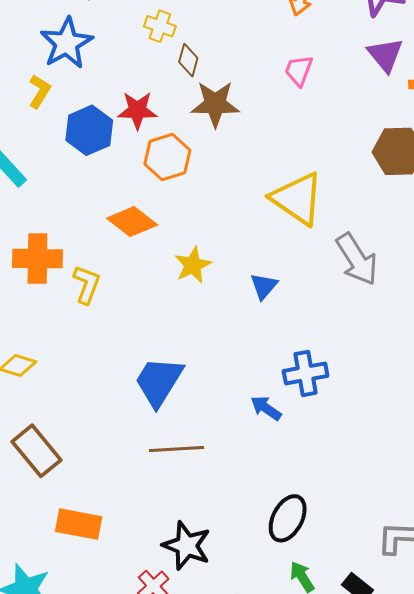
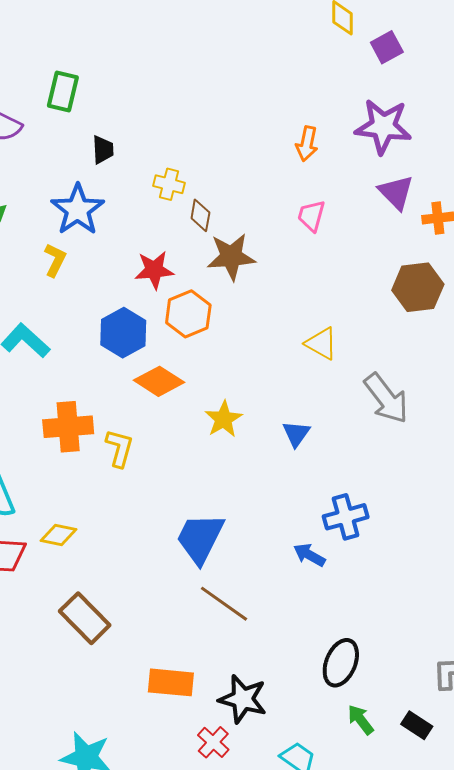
blue hexagon: (89, 130) -> (123, 333), moved
yellow triangle: (297, 199) -> (321, 344), size x0.6
brown line: (177, 449) -> (224, 604), turned 44
orange rectangle: (79, 524) -> (171, 682), moved

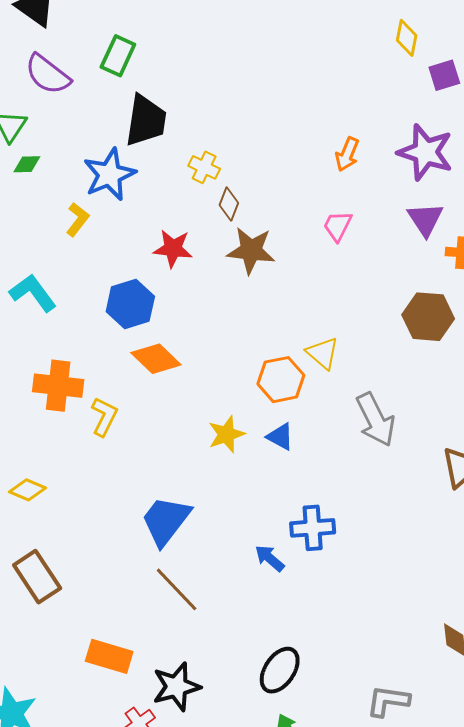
black trapezoid: (103, 150) -> (146, 121), size x1.8
orange hexagon: (188, 314) -> (281, 380), moved
yellow star: (224, 419) -> (226, 434), moved
blue triangle: (296, 434) -> (280, 437), turned -48
black star: (243, 699) -> (176, 687), turned 30

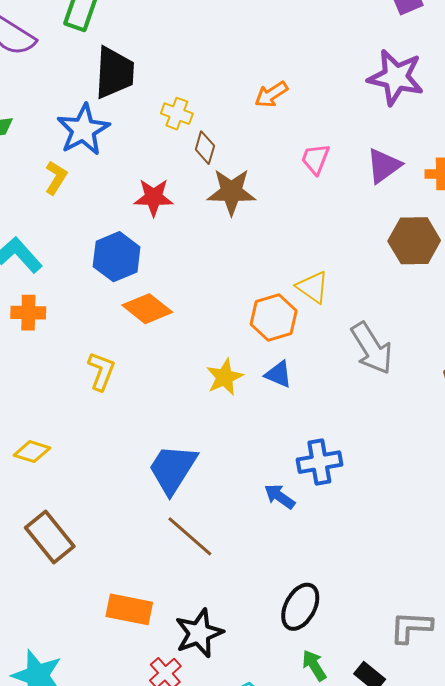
orange arrow: (347, 154) -> (271, 94), moved, turned 40
purple triangle: (425, 219) -> (384, 166), moved, turned 33
orange cross: (58, 386) -> (28, 313), moved, size x0.7

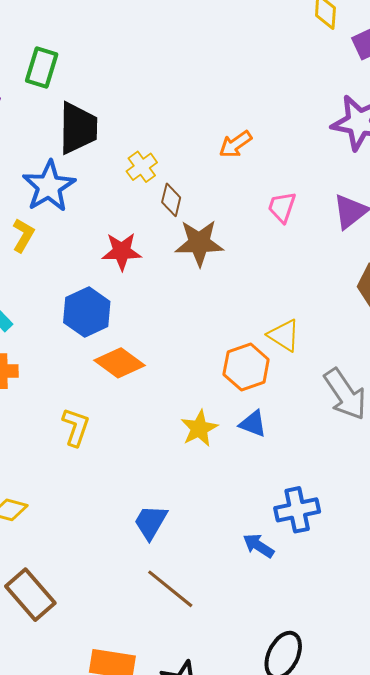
yellow cross: (177, 114) -> (142, 167), turned 36
blue trapezoid: (173, 469) -> (151, 522), size x0.7

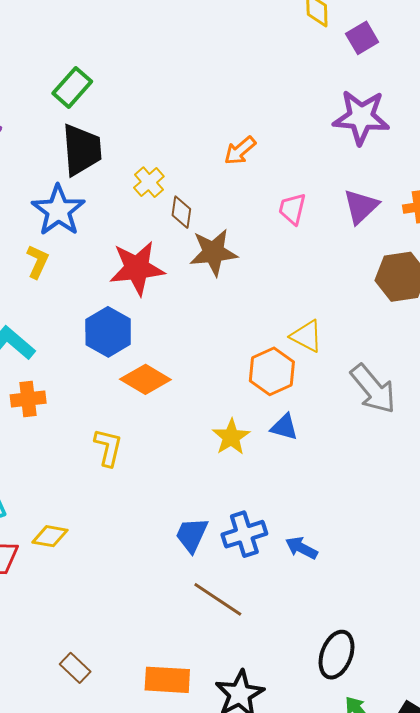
green rectangle: (42, 68) -> (72, 87), moved, turned 30
red star: (122, 251) -> (137, 268), size x1.4
blue cross: (297, 510) -> (244, 534), moved
brown rectangle: (30, 595) -> (75, 668), moved, size x0.6

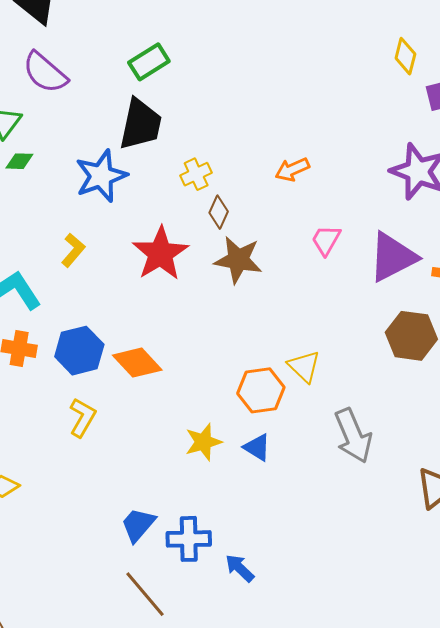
purple triangle: (361, 206) -> (393, 257), size x1.4
yellow L-shape: (38, 262) -> (73, 250), moved
red star: (137, 268) -> (160, 254), turned 30
blue hexagon: (108, 332) -> (79, 351), moved

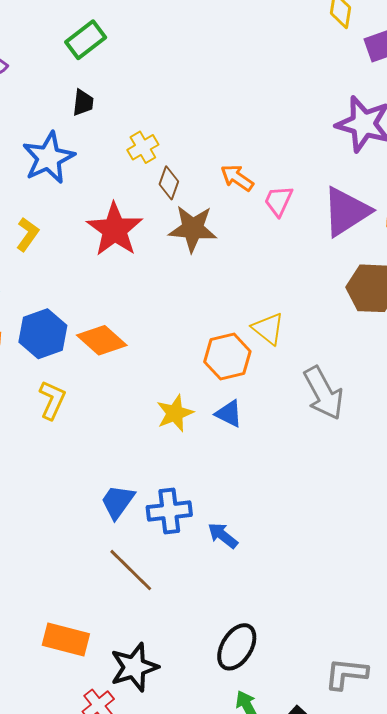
black trapezoid: (141, 124) -> (83, 103), size x0.5
orange arrow: (292, 170) -> (237, 178), moved, turned 64

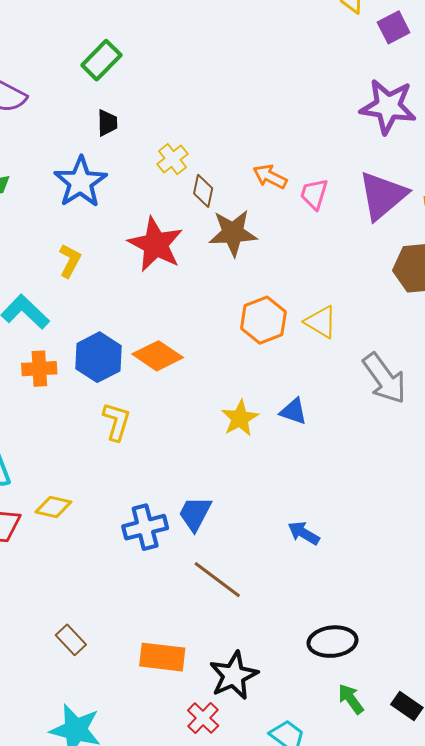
orange hexagon: (227, 357) -> (263, 320), moved
blue cross: (169, 511) -> (145, 527), moved
black ellipse: (237, 647) -> (333, 642), turned 60

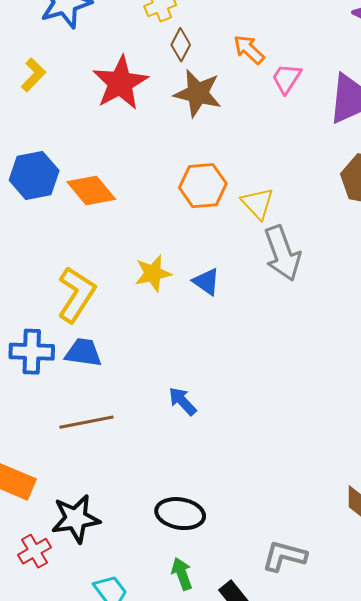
gray arrow: (384, 378) -> (282, 253), moved
yellow L-shape: (117, 422) -> (76, 294), moved, size x1.4
blue trapezoid: (195, 514) -> (83, 353), turned 54
brown line: (217, 580) -> (86, 422), turned -64

